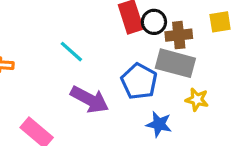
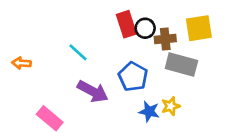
yellow square: (220, 22) -> (199, 28), size x1.5
gray rectangle: (175, 63) -> (181, 64), moved
yellow star: (197, 100) -> (171, 106), moved, turned -30

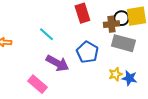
black circle: (145, 28) -> (121, 18), moved
blue star: (149, 112) -> (129, 78), moved
pink rectangle: (50, 118) -> (37, 84), moved

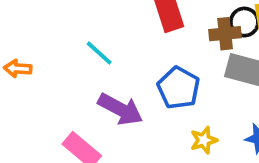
yellow star: (115, 74) -> (204, 140), moved

